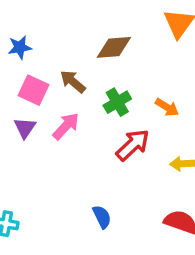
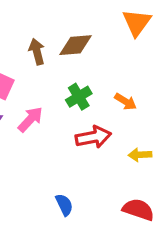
brown arrow: (73, 82) -> (37, 52), moved, turned 35
red arrow: (133, 145) -> (93, 137), turned 32

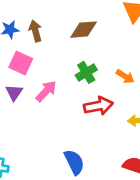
brown arrow: (37, 52) -> (35, 31), moved
blue semicircle: (64, 205) -> (74, 162), size x1.4

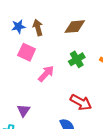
purple triangle: (14, 93) -> (24, 111), moved
red arrow: (98, 106) -> (81, 102), moved, turned 40

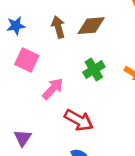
brown arrow: (38, 28) -> (58, 27), moved
red arrow: (81, 102) -> (79, 120), moved

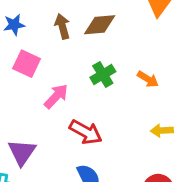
purple triangle: (23, 138) -> (22, 152), size x1.4

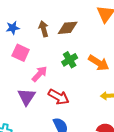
orange arrow: (148, 79) -> (99, 63), size x1.5
purple triangle: (22, 152) -> (27, 97), moved

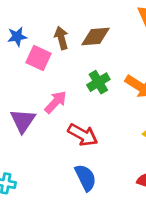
pink square: (21, 53) -> (39, 58), moved
purple triangle: (27, 97) -> (23, 121), moved

